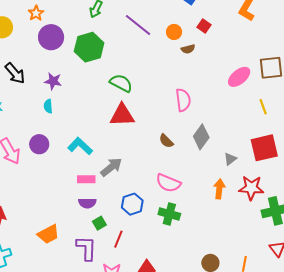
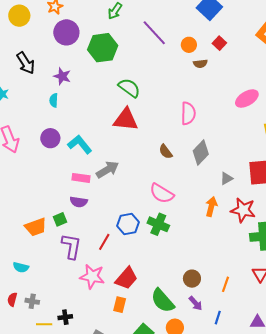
purple circle: (39, 144) -> (50, 138), moved
blue hexagon: (132, 204) -> (128, 224), moved
green square: (99, 223) -> (60, 219), moved

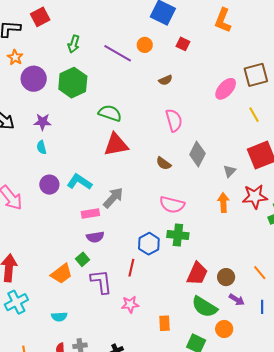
orange circle: (189, 45) -> (145, 45), moved
brown semicircle: (200, 64) -> (165, 80), moved
pink star: (92, 276) -> (130, 304), size x0.7
red trapezoid: (126, 278) -> (197, 274), moved
orange line: (225, 284) -> (260, 273), turned -42

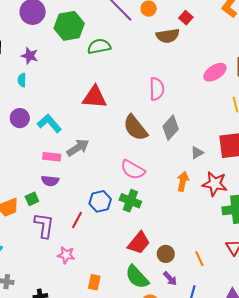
brown semicircle: (165, 80) -> (168, 36), moved, size x1.6
green semicircle: (110, 113) -> (99, 46), moved, turned -45
brown semicircle: (164, 163) -> (135, 128), size x1.8

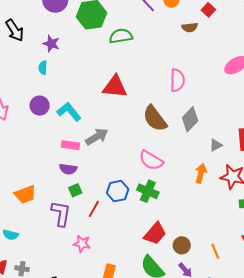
brown semicircle: (168, 36) -> (190, 27), size x0.7
green square: (32, 199) -> (75, 190), moved

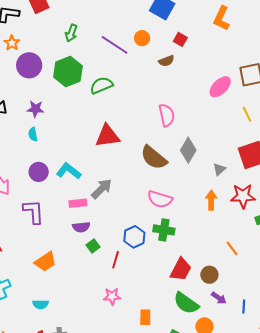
purple L-shape: (61, 213) -> (33, 212), moved
orange line: (215, 251) -> (232, 248), moved

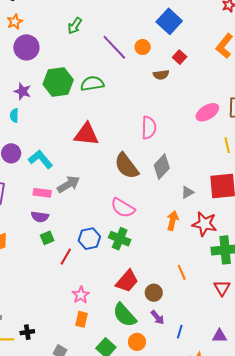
green hexagon: (68, 72) -> (58, 82), moved
pink star: (112, 296) -> (81, 295), moved, turned 30

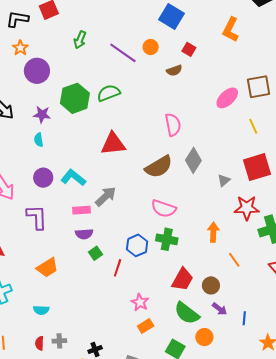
brown semicircle: (126, 166) -> (159, 167), turned -72
orange arrow: (173, 221) -> (213, 232), moved
orange rectangle: (82, 319) -> (146, 326), turned 56

